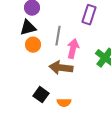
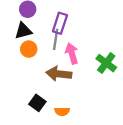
purple rectangle: (89, 15) -> (60, 23), moved
pink arrow: (73, 49) -> (72, 53), turned -30

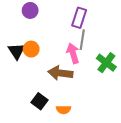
purple rectangle: (60, 23) -> (79, 18), moved
black triangle: (23, 31) -> (17, 51), moved, turned -48
gray line: (56, 39) -> (82, 40), moved

